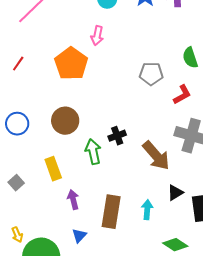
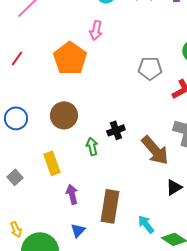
green arrow: (93, 152) -> (92, 146), size x0.7
cyan arrow: (147, 210) -> (146, 224), moved, turned -42

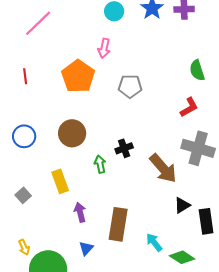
red line: (17, 58) -> (25, 76), turned -42
gray pentagon: (150, 68) -> (130, 86), moved

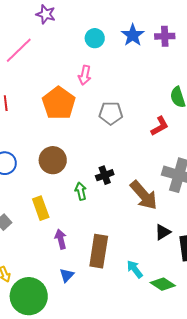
red L-shape: (189, 107) -> (160, 126), moved

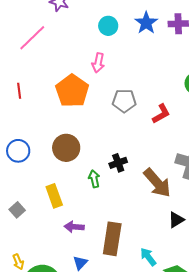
red L-shape: (160, 126) -> (161, 114), moved
purple arrow: (61, 239) -> (74, 227), turned -72

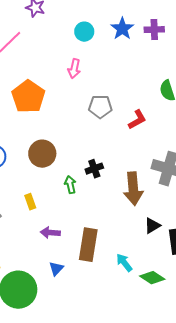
orange pentagon: (72, 91) -> (28, 97), moved
brown arrow: (157, 183) -> (133, 189), turned 36
yellow rectangle: (54, 196) -> (30, 202), size x0.7

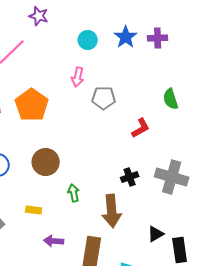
gray pentagon: (100, 107) -> (104, 98), moved
black cross: (94, 169) -> (130, 177), moved
brown arrow: (133, 189) -> (112, 211), moved
yellow rectangle: (30, 202) -> (34, 210), turned -63

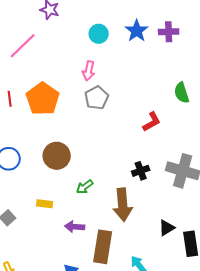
gray pentagon: (104, 98) -> (97, 98), moved, turned -30
green arrow: (74, 193) -> (85, 187), turned -114
purple arrow: (54, 241) -> (75, 227), moved

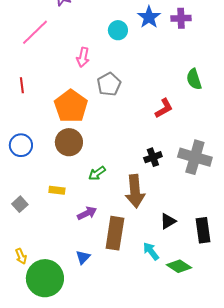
cyan circle: (99, 34) -> (118, 30), moved
pink arrow: (89, 71) -> (83, 57), moved
orange pentagon: (43, 99) -> (71, 106), moved
purple arrow: (75, 227) -> (87, 213), turned 150
black triangle: (167, 228) -> (168, 221), moved

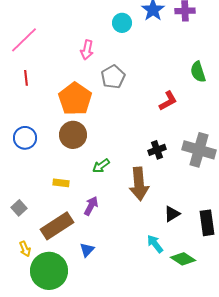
pink line: (35, 32) -> (24, 40), moved
gray square: (20, 204) -> (19, 208), moved
purple arrow: (87, 213) -> (91, 206), turned -36
brown rectangle: (115, 233) -> (57, 226), moved, turned 48

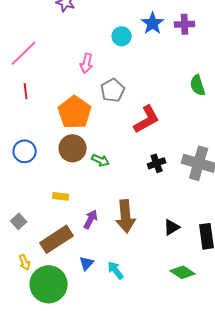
red L-shape: (168, 101) -> (147, 119), moved, size x1.4
green arrow: (101, 166) -> (101, 160), moved, turned -120
brown arrow: (139, 184) -> (126, 216), moved
cyan arrow: (155, 244) -> (116, 270), moved

